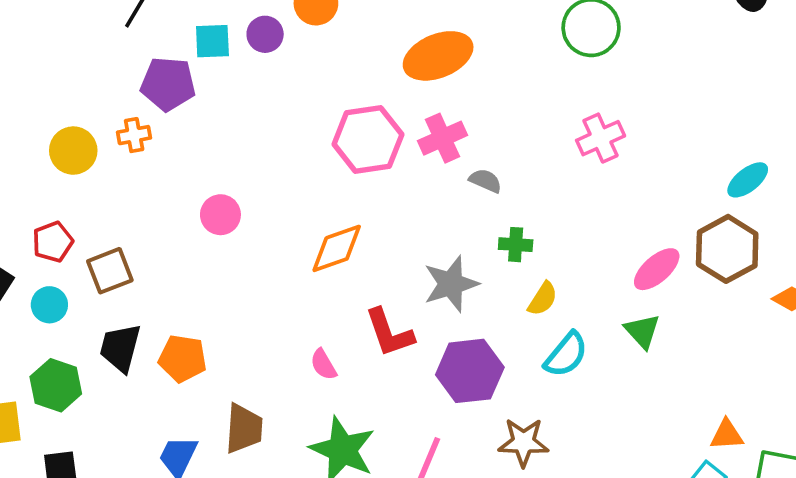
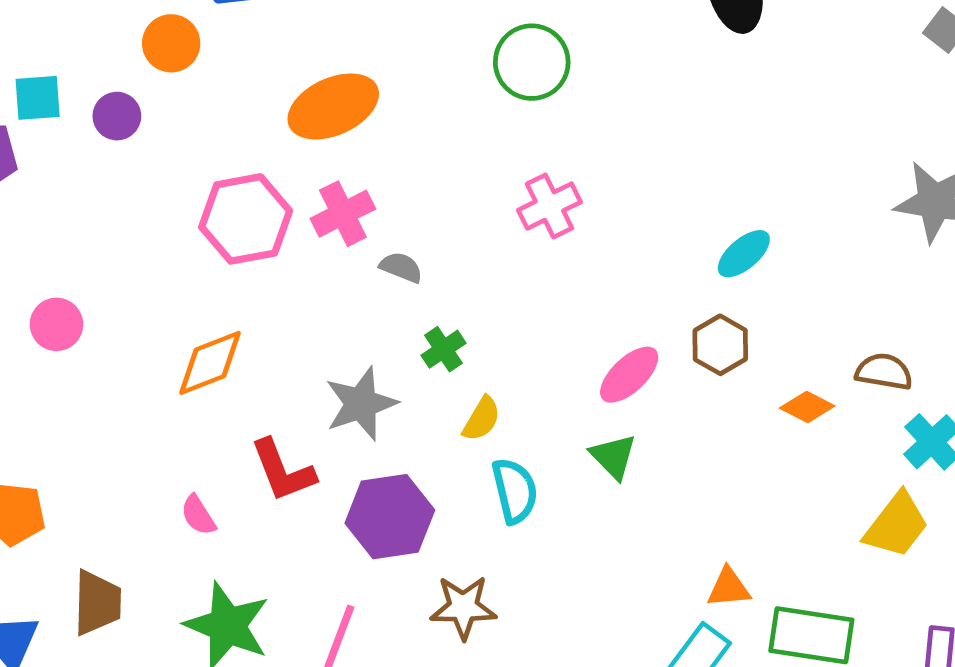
purple circle: (265, 34) -> (117, 116), moved
green cross: (516, 245) -> (444, 349), turned -36
brown hexagon: (727, 249) -> (720, 345), size x0.7
cyan semicircle: (566, 355) -> (515, 491), turned -51

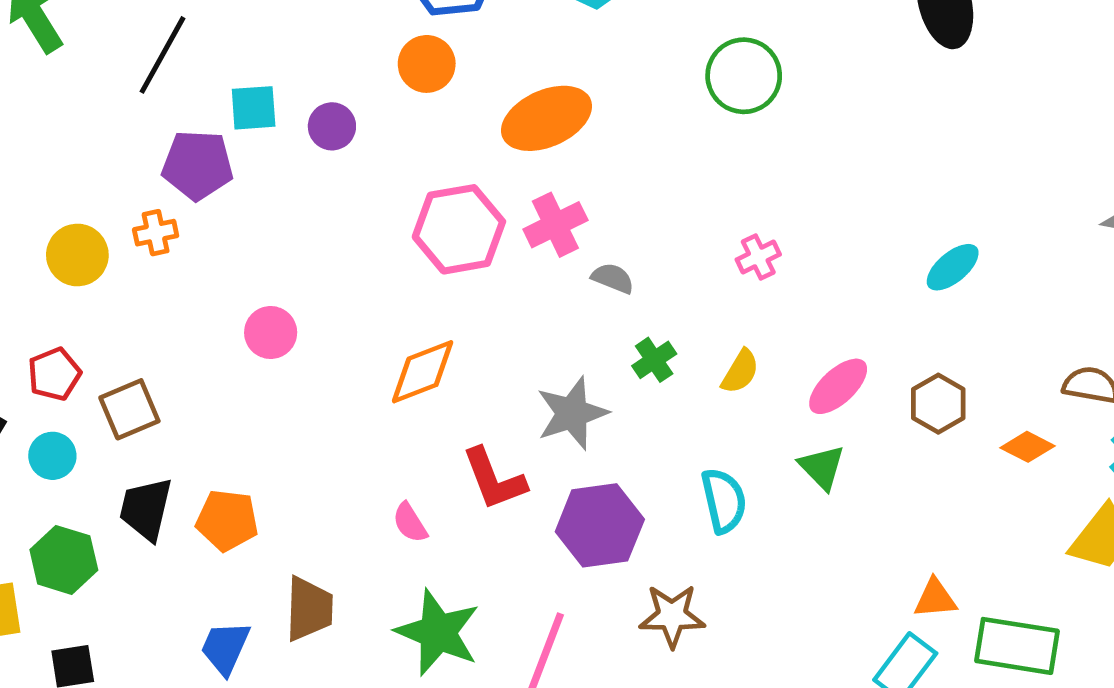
orange circle: (171, 43) -> (427, 64), moved
pink cross: (549, 206) -> (758, 257), moved, size x0.7
brown hexagon: (720, 345) -> (938, 404), moved
orange diamond: (807, 407) -> (1027, 447), moved
yellow semicircle: (482, 419) -> (740, 372), moved

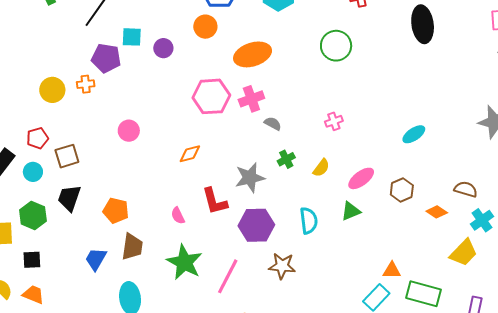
orange diamond: (423, 372) -> (190, 154), size x0.7
green triangle: (822, 467) -> (351, 211), turned 45
orange pentagon: (227, 520) -> (116, 211), moved

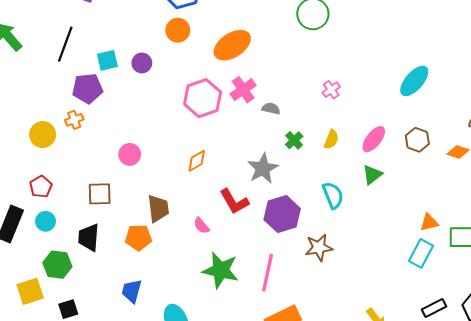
cyan ellipse: (414, 134) -> (414, 81), size x1.4
brown square: (67, 156) -> (100, 194), moved, turned 30
brown trapezoid: (132, 247) -> (158, 208), moved

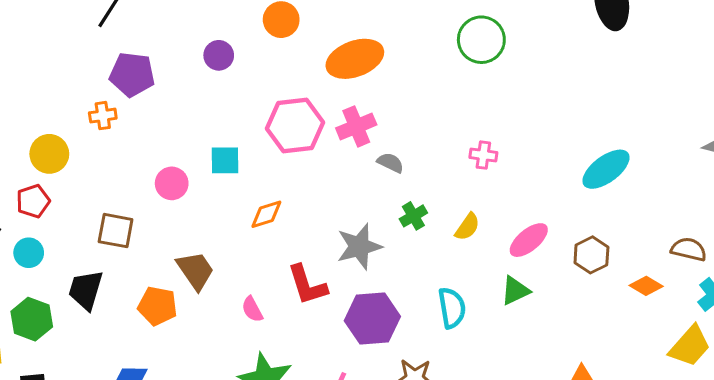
cyan square: (107, 60) -> (225, 160), moved
pink cross: (331, 90) -> (483, 155), turned 30
yellow circle: (43, 135) -> (49, 154), moved
brown trapezoid: (158, 208) -> (195, 271), turned -40

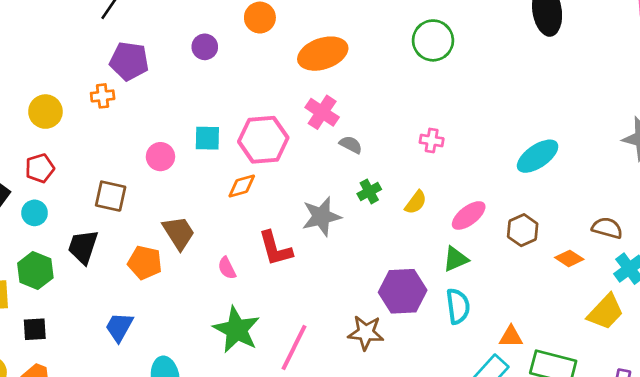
pink hexagon: (295, 126) -> (263, 140), moved
pink cross: (356, 126) -> (322, 112), turned -36
yellow circle: (49, 154) -> (45, 112), moved
cyan semicircle: (452, 308) -> (458, 306), moved
purple hexagon: (372, 319) -> (403, 291), moved

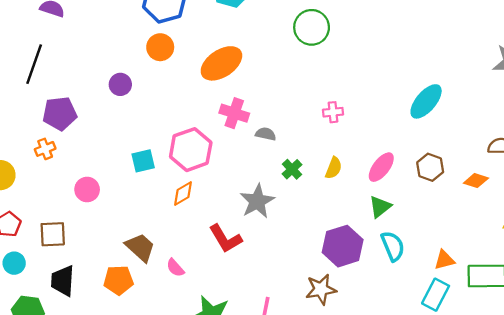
pink circle: (160, 157) -> (87, 190), moved
brown square: (111, 196) -> (53, 234), moved
pink semicircle: (227, 268) -> (175, 268), moved

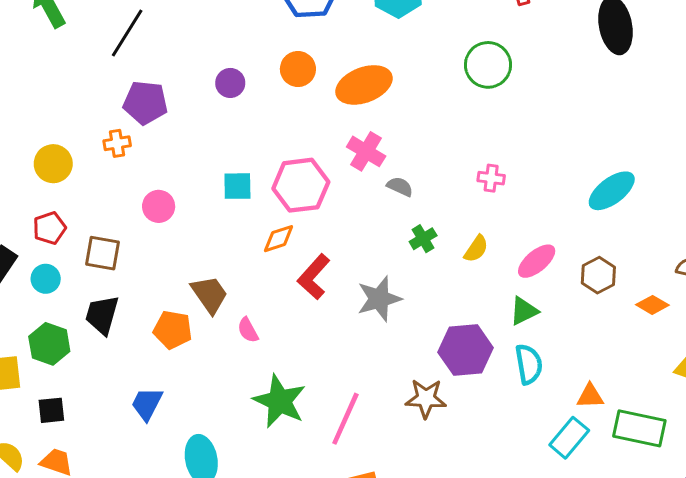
orange circle: (160, 47) -> (298, 69), moved
gray star: (257, 201) -> (379, 299), moved
red L-shape: (225, 239) -> (314, 277), moved, turned 60

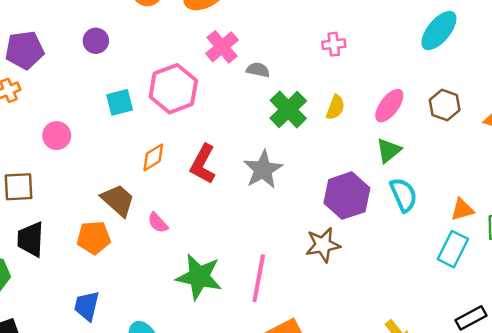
purple circle: (230, 83) -> (96, 41), moved
pink cross: (366, 151) -> (222, 47), turned 32
orange diamond: (279, 239) -> (153, 157), moved
green cross: (423, 239) -> (288, 109), size x1.6

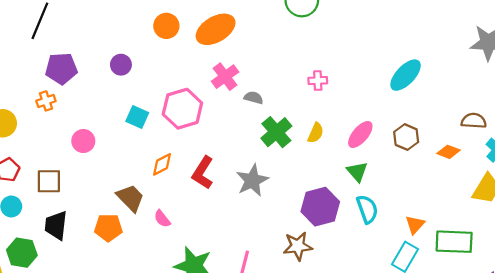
cyan square: (120, 102) -> (137, 117), turned 35
green triangle: (389, 151) -> (357, 172), turned -35
orange triangle: (462, 210) -> (415, 225), turned -36

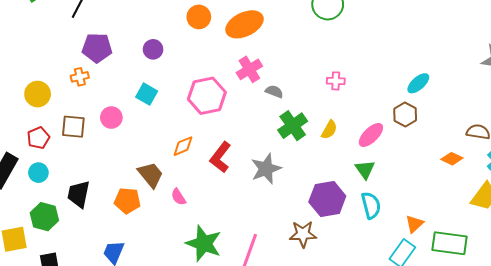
cyan ellipse: (406, 75) -> (418, 83), size x0.7
cyan square: (137, 117) -> (147, 94), moved
brown hexagon: (406, 137) -> (405, 115), moved
brown square: (49, 181) -> (73, 127), moved

